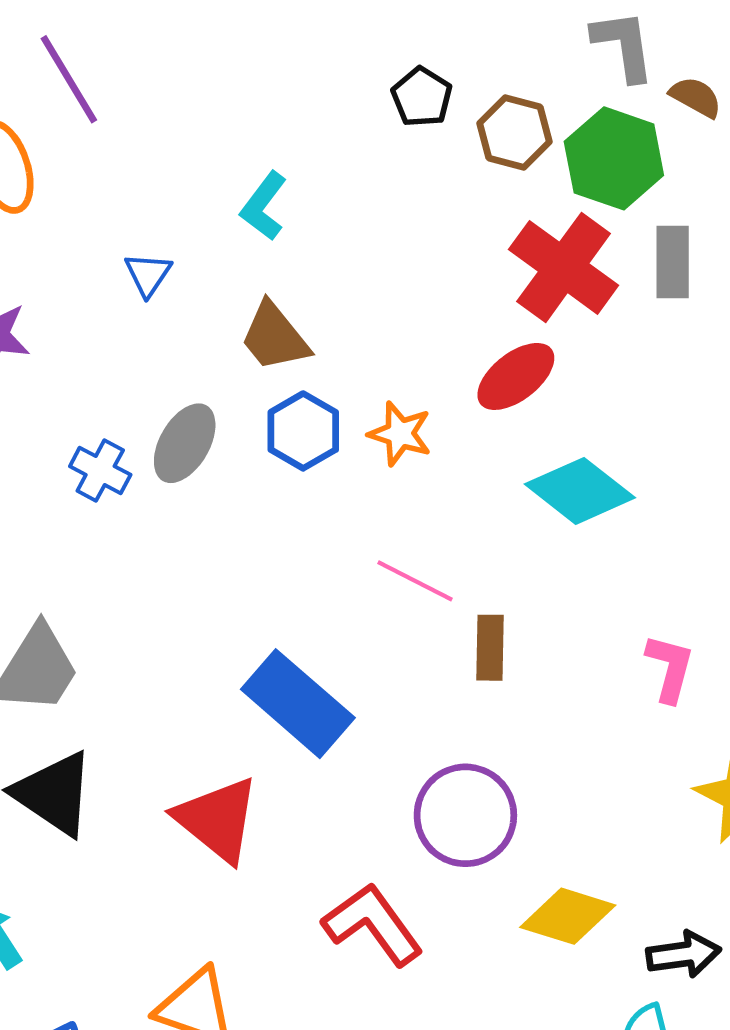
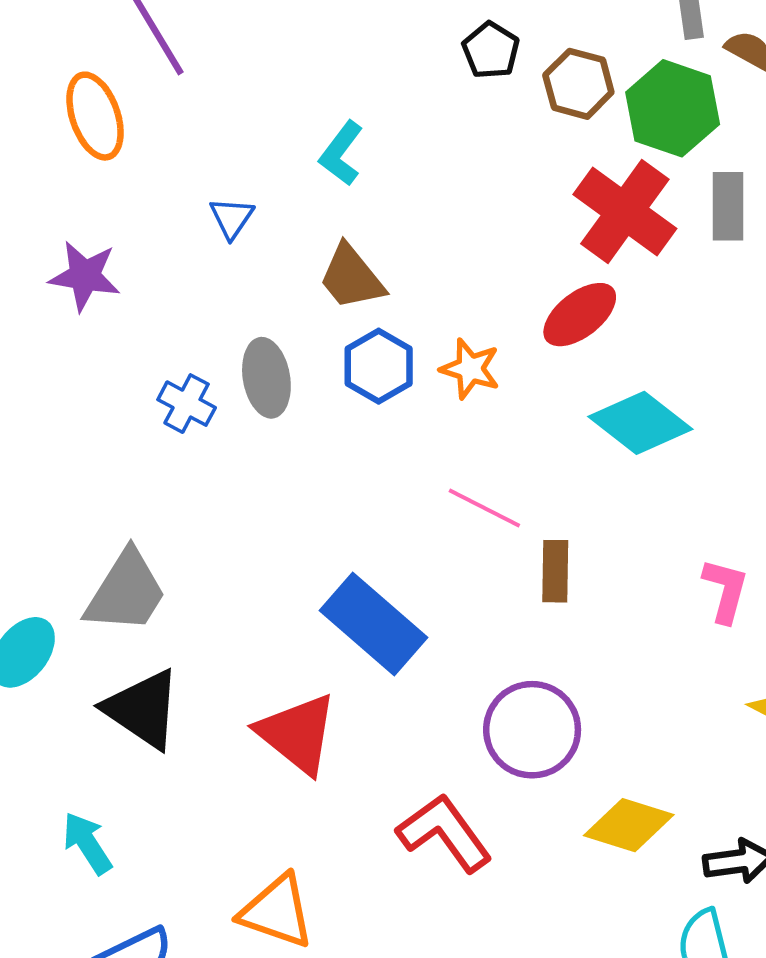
gray ellipse: (185, 443) -> (266, 378), turned -40

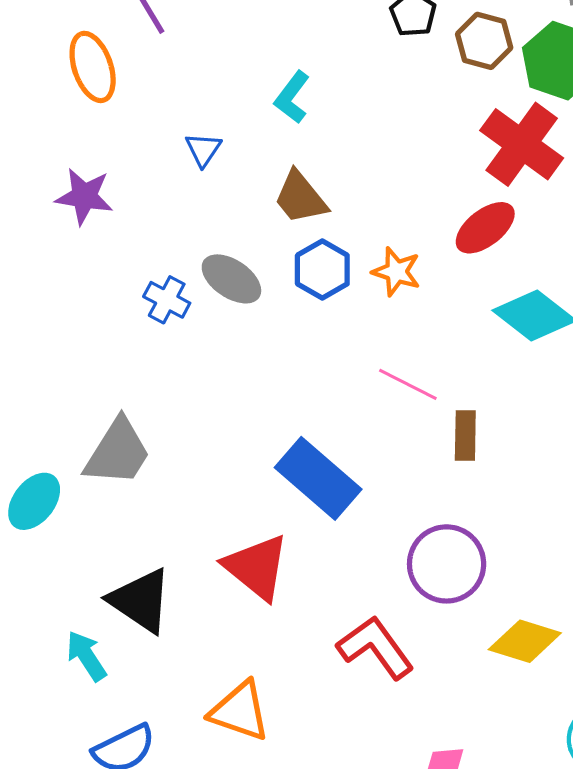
gray ellipse: (266, 378) -> (231, 279), turned -46
black triangle: (143, 709) -> (141, 601), moved

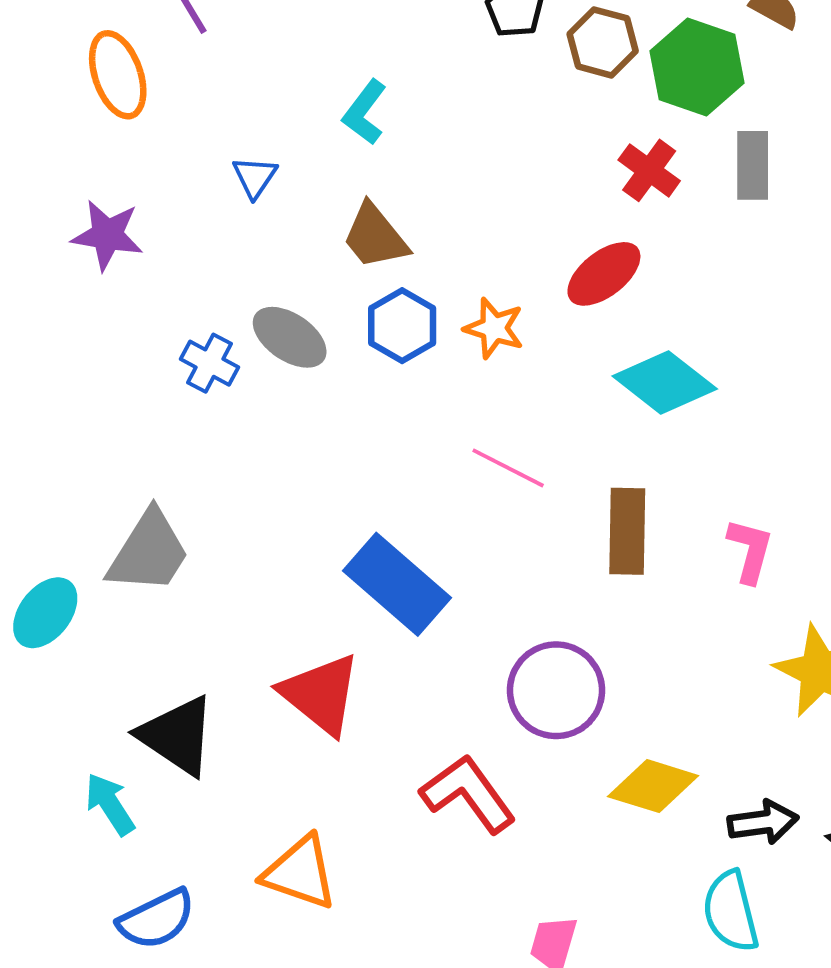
red cross: (522, 144) -> (649, 170), size x0.6
brown rectangle: (465, 436) -> (627, 531), moved, size x1.4

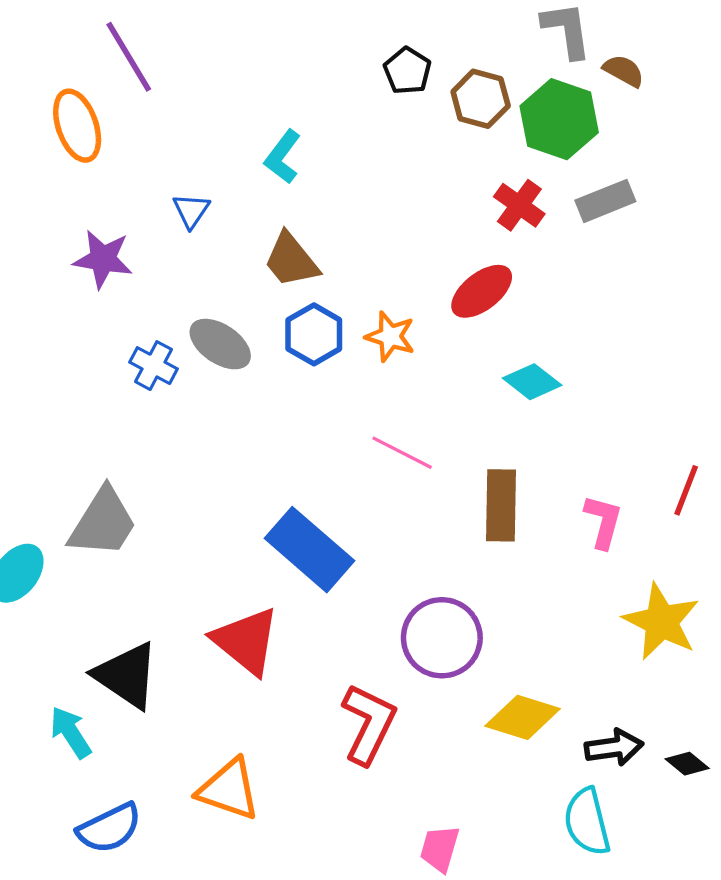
gray rectangle: (753, 165) -> (605, 201), turned 68
purple star: (107, 235) -> (103, 259), moved
cyan diamond: (665, 383) -> (532, 382), size x0.7
red L-shape: (468, 794) -> (369, 724), turned 62

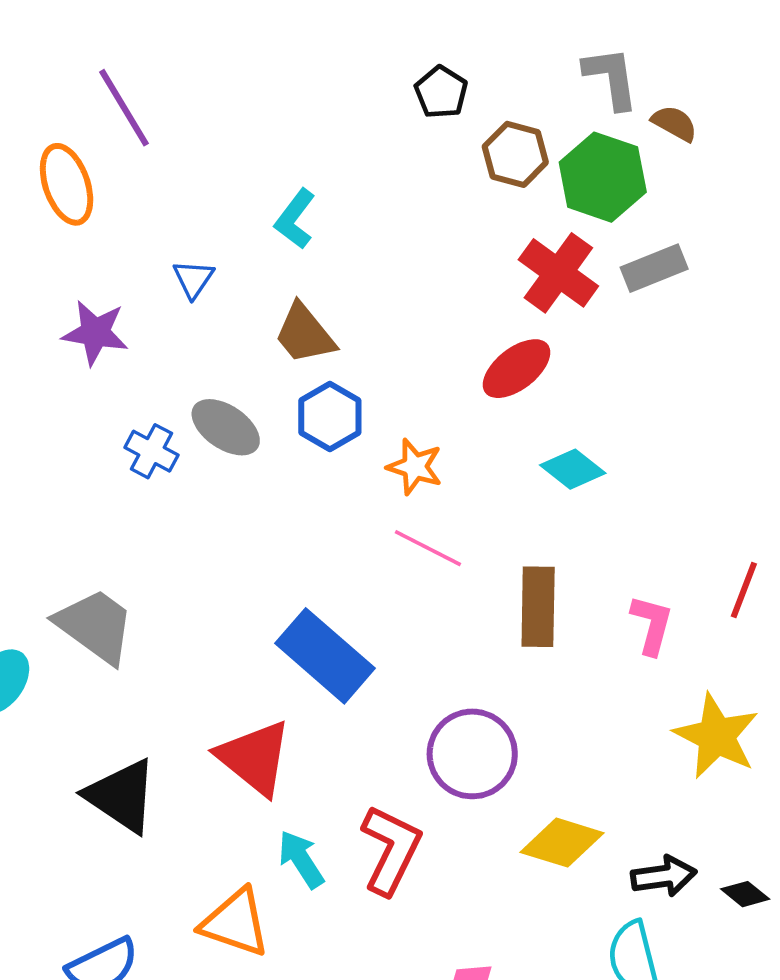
black pentagon: (407, 71) -> (441, 92), moved
red cross: (519, 205) -> (558, 273), size x1.4
orange star: (390, 336) -> (415, 467), moved
gray trapezoid: (103, 523) -> (95, 626), turned -86
cyan arrow: (71, 732) -> (301, 859), moved

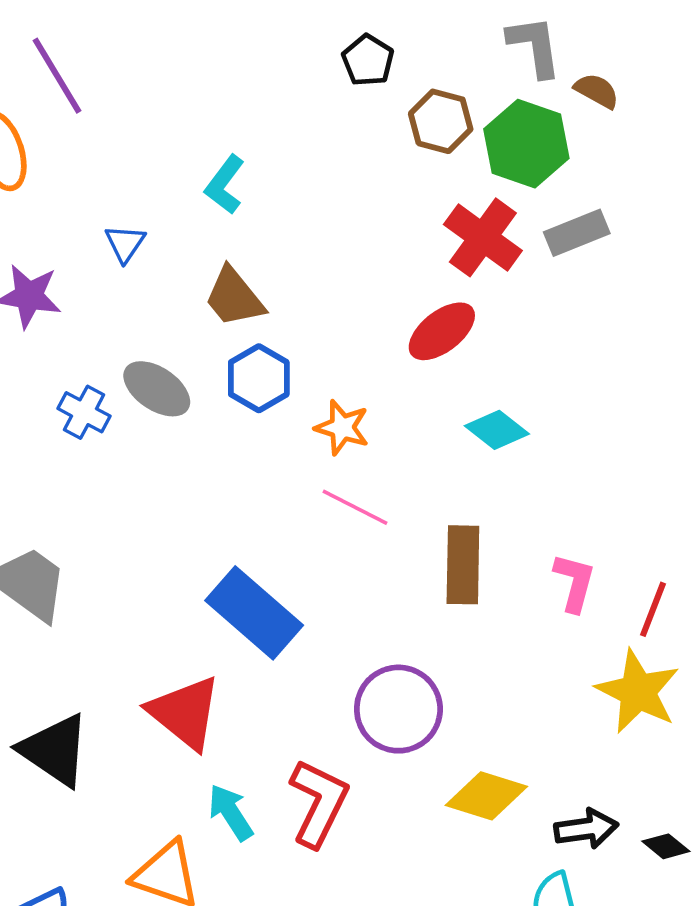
red line: (744, 590) -> (653, 609), moved

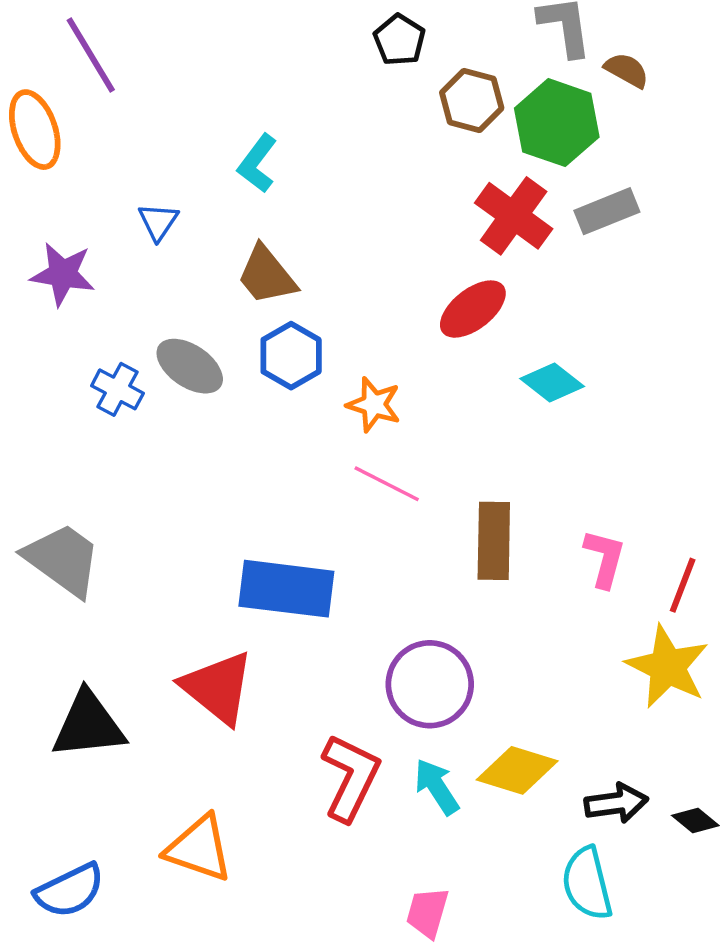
cyan diamond: (497, 430) -> (552, 382), moved
blue rectangle: (254, 613) -> (286, 589), turned -34
black triangle: (55, 750) -> (88, 725), turned -40
cyan arrow: (231, 812) -> (437, 787), moved

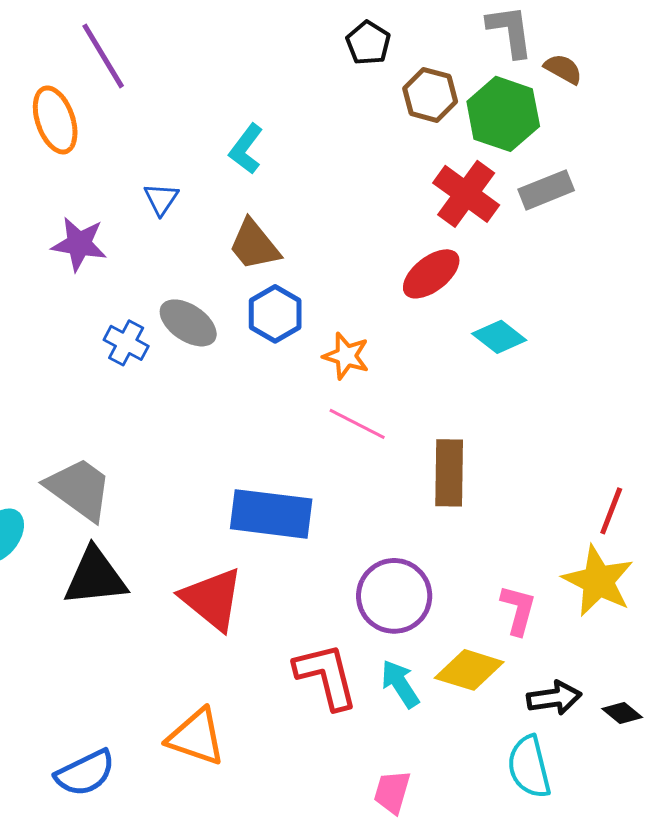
pink L-shape: (605, 558) -> (518, 610), moved
black triangle: (88, 725) -> (95, 577), moved
red L-shape: (351, 777) -> (326, 676), turned -40

